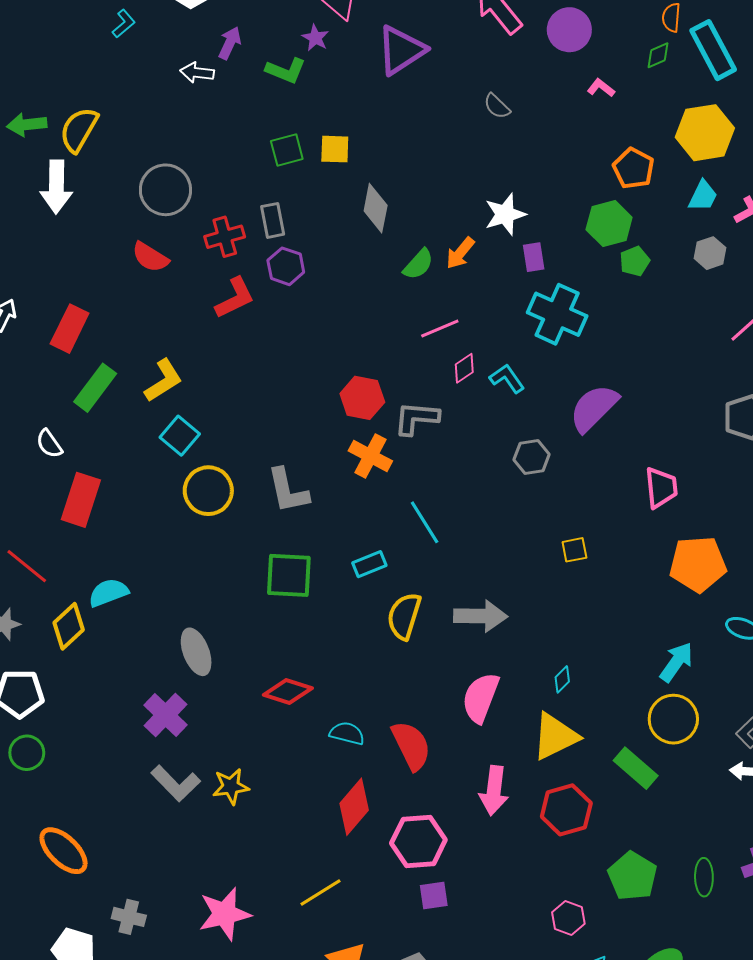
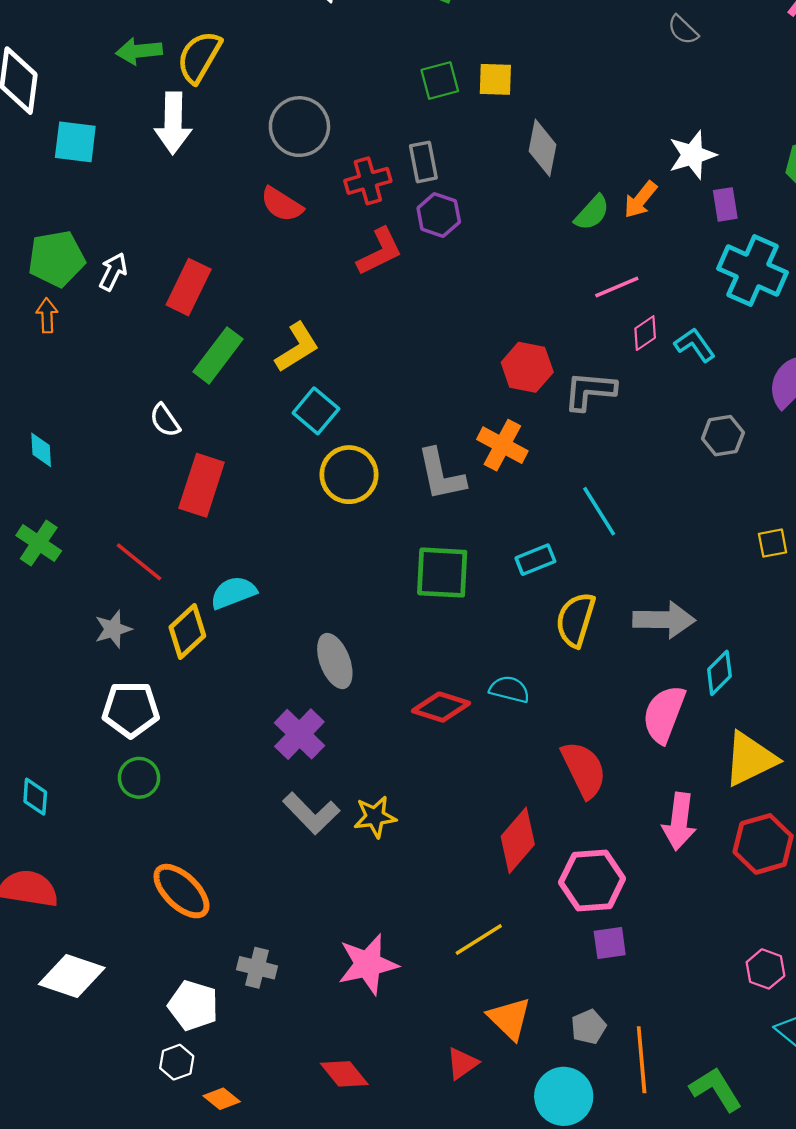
orange cross: (370, 456) -> (502, 445), moved
cyan diamond: (562, 679) -> (719, 673), moved, size x1.4
cyan semicircle: (347, 733) -> (509, 689), moved

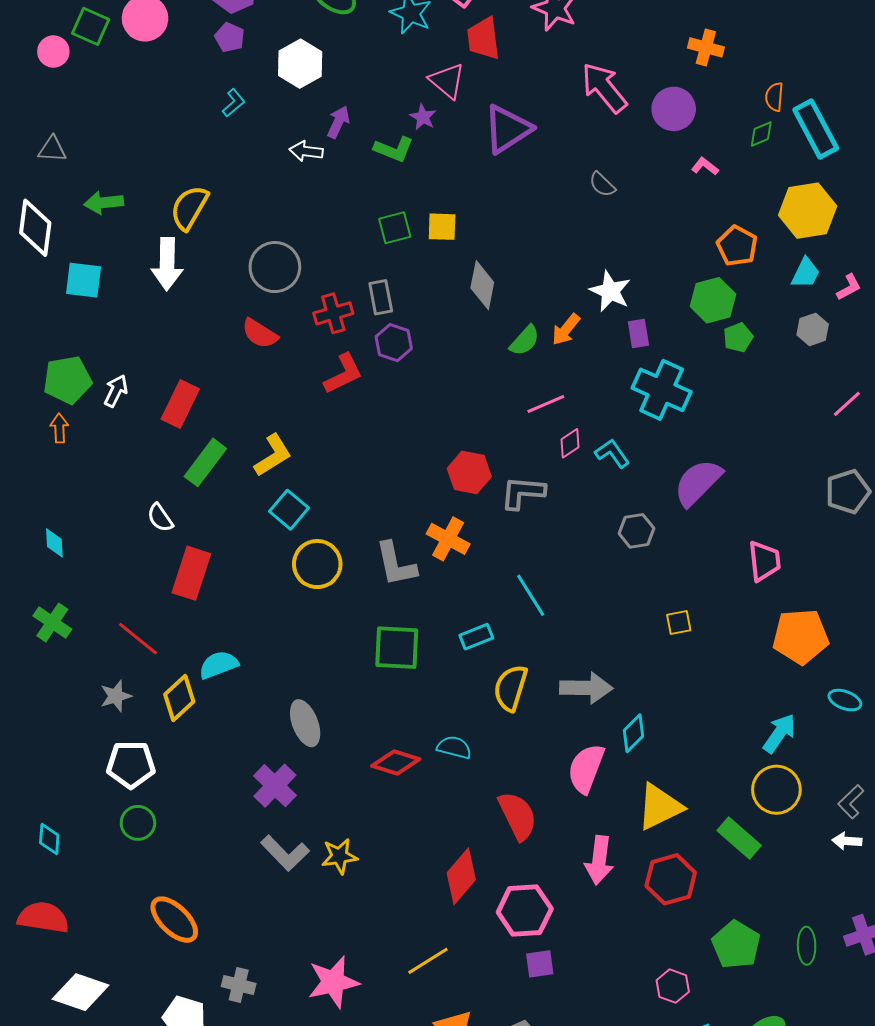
green arrow: (139, 51) -> (104, 203), moved
white star: (692, 155) -> (610, 291), turned -30

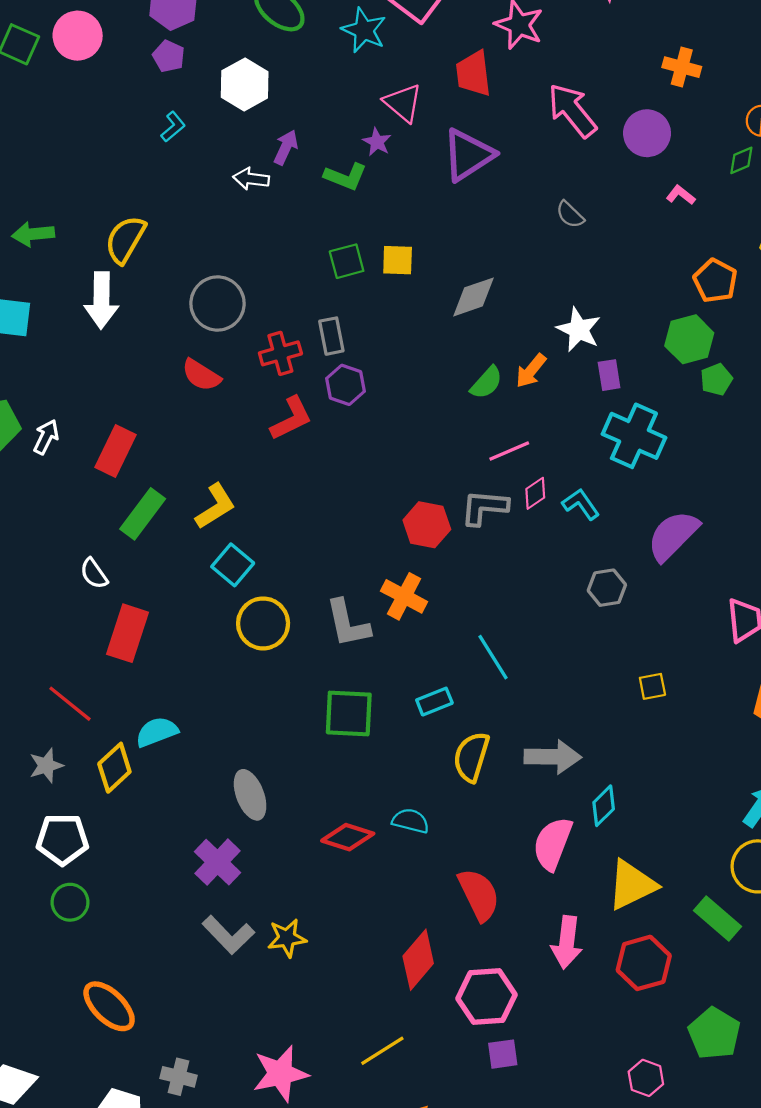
red trapezoid: (483, 38) -> (473, 74), moved
gray diamond: (482, 285) -> (473, 297), moved, turned 60
gray L-shape: (523, 493) -> (484, 507), moved

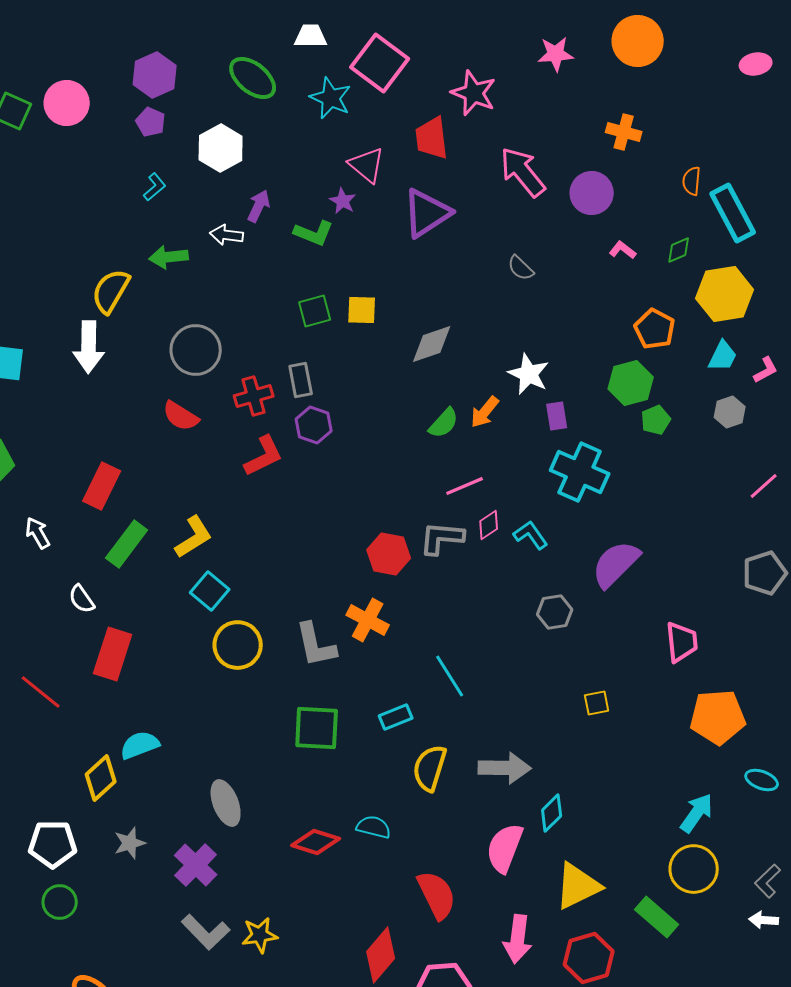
green diamond: (741, 160) -> (679, 250), moved
green arrow: (33, 234) -> (169, 257), moved
white arrow: (46, 437) -> (38, 533), moved, turned -56
red line: (70, 704) -> (41, 692), moved
gray star: (46, 766) -> (130, 843), moved

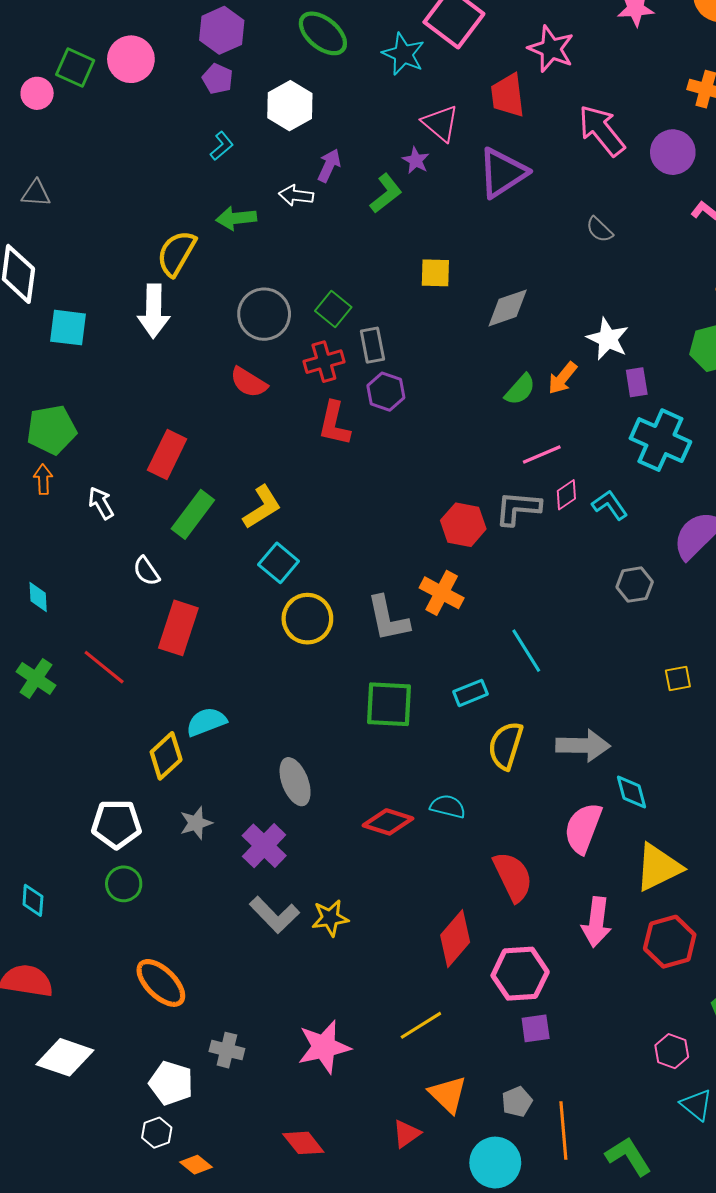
green L-shape: (314, 233) -> (386, 193), turned -60
green square: (315, 311) -> (333, 309), moved, turned -36
red L-shape: (264, 456) -> (334, 424), turned 129
cyan diamond: (552, 813) -> (632, 792), turned -60

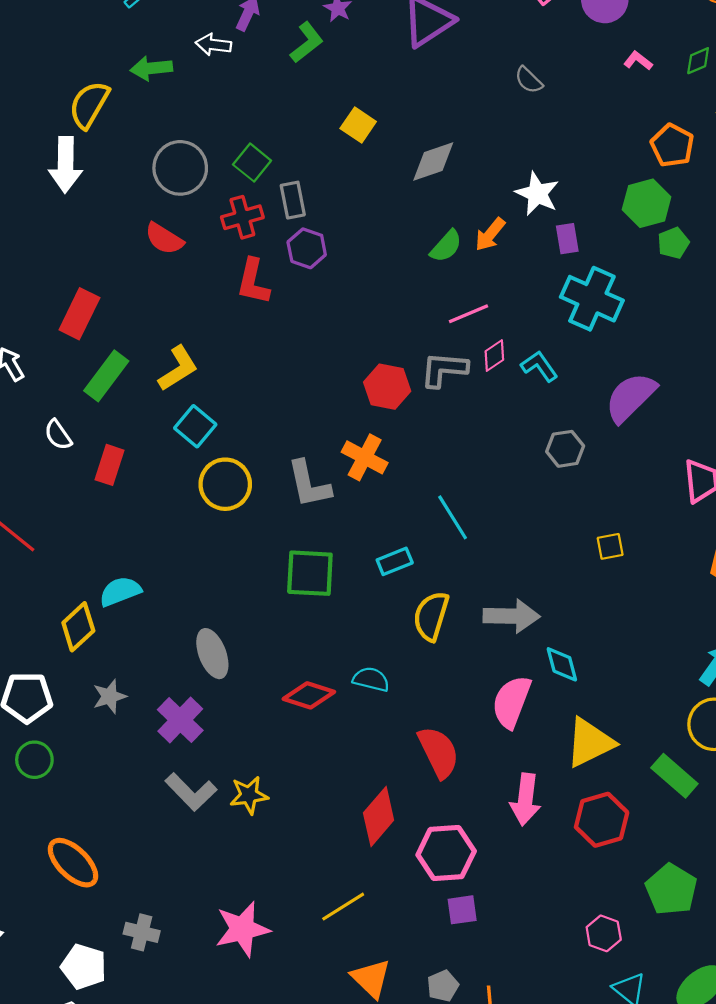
yellow square: (435, 273) -> (358, 125), turned 32
red rectangle: (178, 628) -> (109, 465), moved, size x0.7

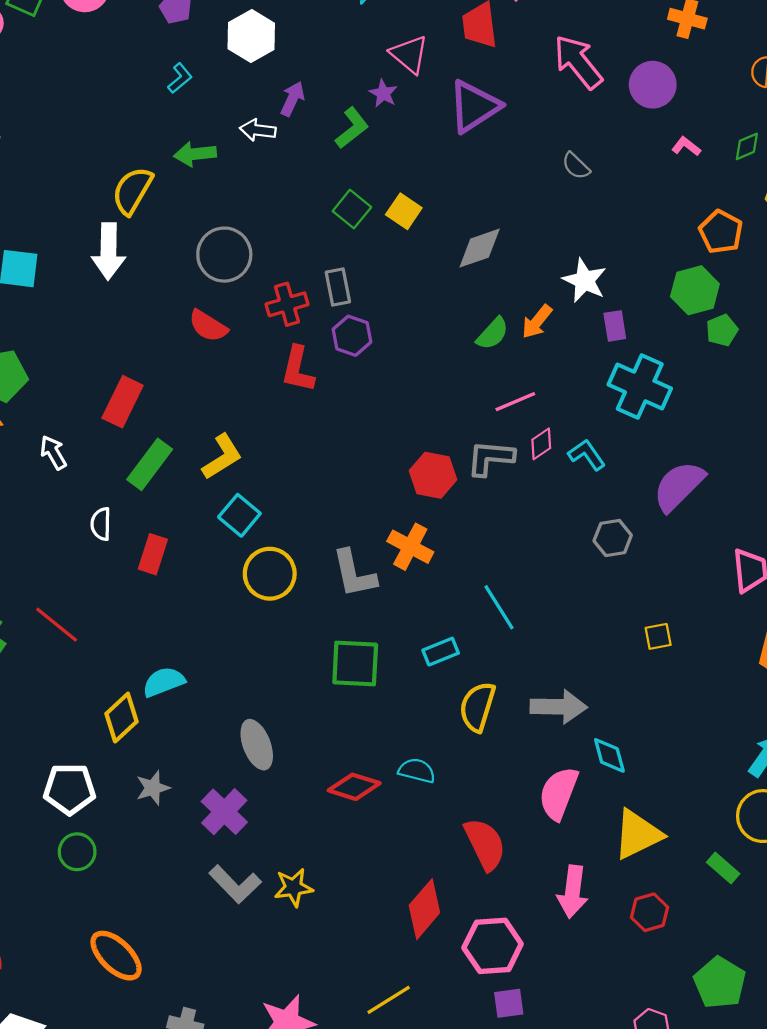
green square: (252, 163) -> (352, 209), moved
white semicircle: (58, 435) -> (101, 524), turned 36
green rectangle: (674, 776) -> (723, 868), size x0.7
red hexagon: (602, 820) -> (649, 912), size x0.7

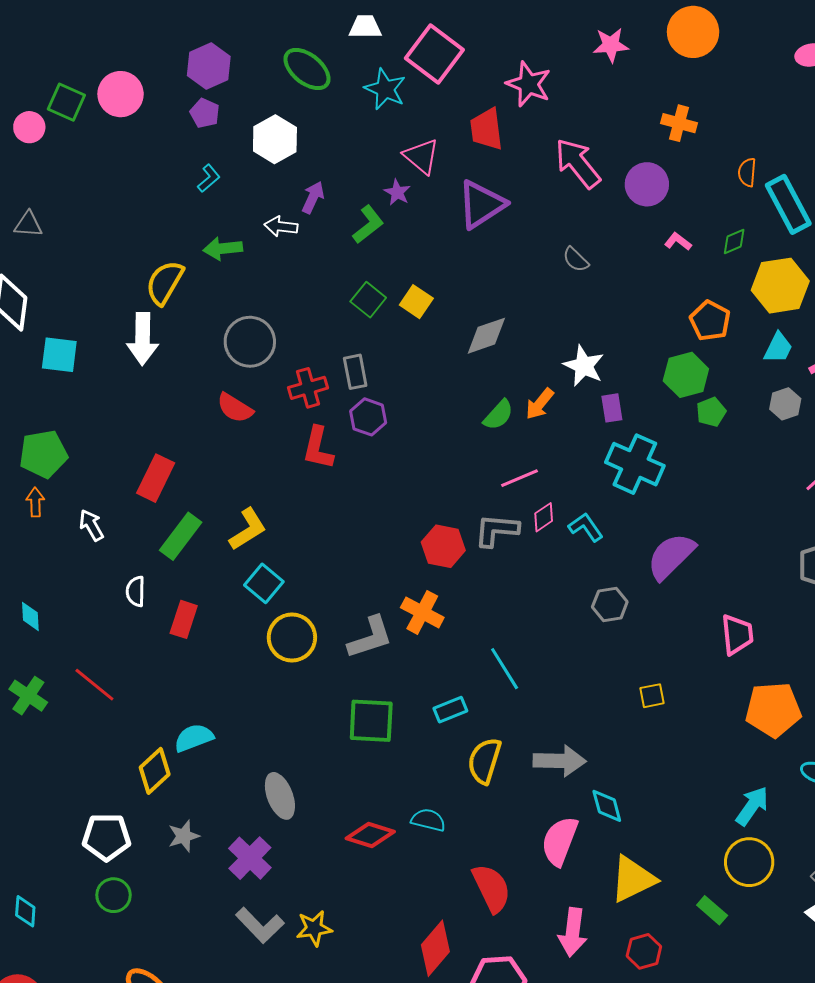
gray L-shape: (354, 574) -> (370, 637), turned -96

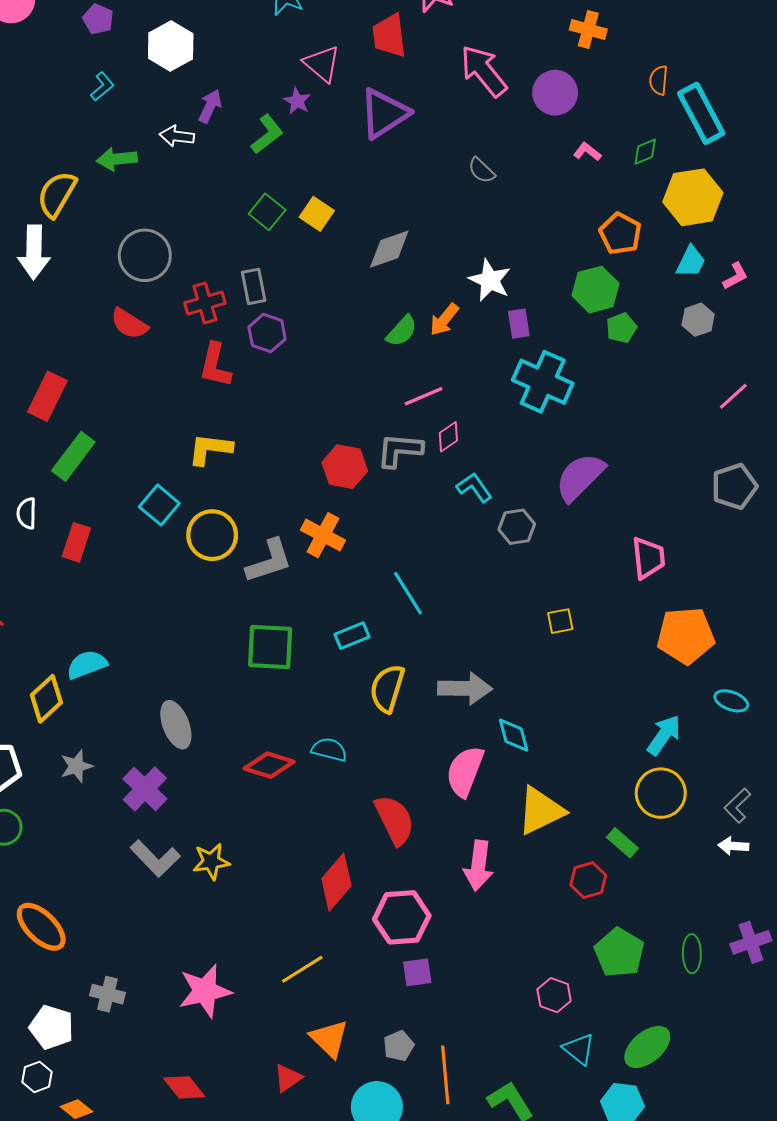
cyan L-shape: (586, 527) -> (474, 487), moved
yellow L-shape: (248, 529) -> (210, 449), moved, turned -141
yellow circle: (292, 637) -> (212, 535), moved
red hexagon: (644, 951) -> (588, 880), moved

